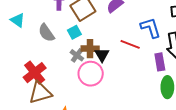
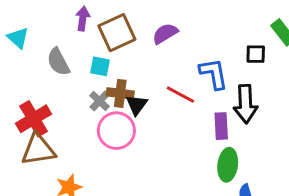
cyan square: (74, 32) -> (100, 66), turned 32

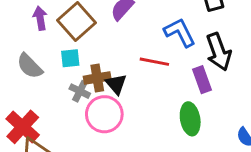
green ellipse: (228, 165) -> (190, 119), moved

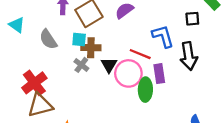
brown cross: (97, 78) -> (91, 48), moved
purple rectangle: (202, 80) -> (159, 74), moved
pink circle: (104, 114) -> (128, 73), moved
green ellipse: (190, 119) -> (145, 90), moved

